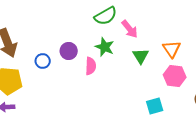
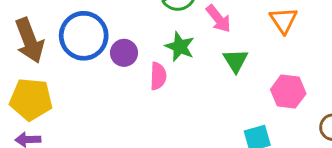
orange triangle: (172, 49) -> (284, 20), moved
blue circle: (43, 61) -> (84, 36), moved, size x2.0

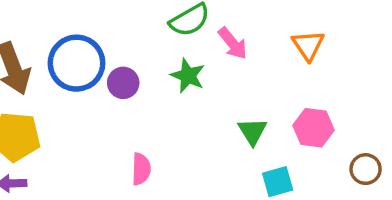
green triangle: (236, 61) -> (252, 131), moved
pink semicircle: (158, 76) -> (141, 169), moved

